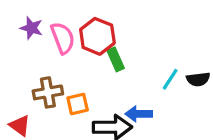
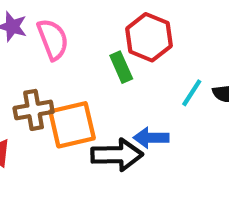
red hexagon: (97, 36) -> (149, 37), moved
orange square: (78, 104) -> (72, 125), size x1.6

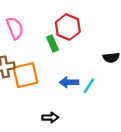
cyan line: (192, 93) -> (89, 86), moved
black arrow: (117, 155) -> (50, 118), moved, size x0.6

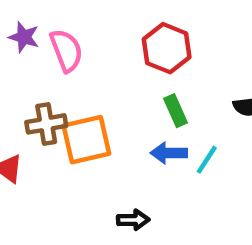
green rectangle: (53, 43) -> (176, 111), moved

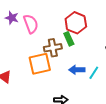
green rectangle: (176, 111) -> (69, 39), moved
brown cross: (46, 124) -> (53, 48), moved

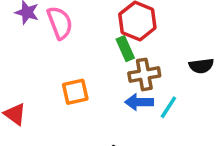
brown cross: (53, 48) -> (144, 74), moved
orange square: (40, 64) -> (75, 92), size x0.7

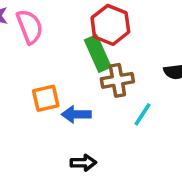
green rectangle: (125, 49) -> (98, 53), size x1.4
blue arrow: (139, 102) -> (76, 114), moved

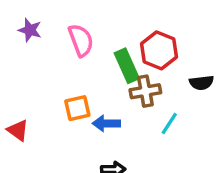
red hexagon: (110, 25) -> (159, 50), moved
pink semicircle: (30, 27) -> (81, 40), moved

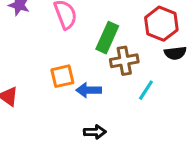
red hexagon: (159, 50) -> (161, 24), moved
green rectangle: (127, 66) -> (107, 38), turned 48

